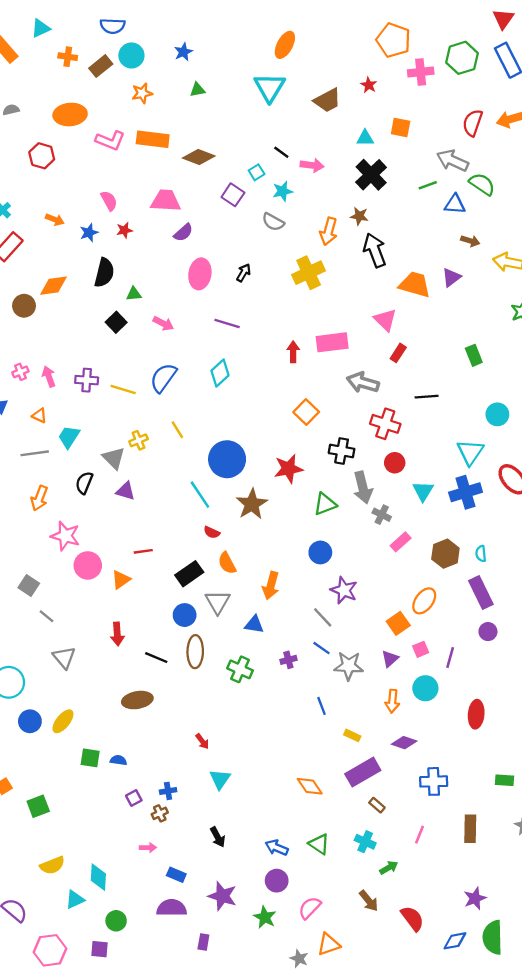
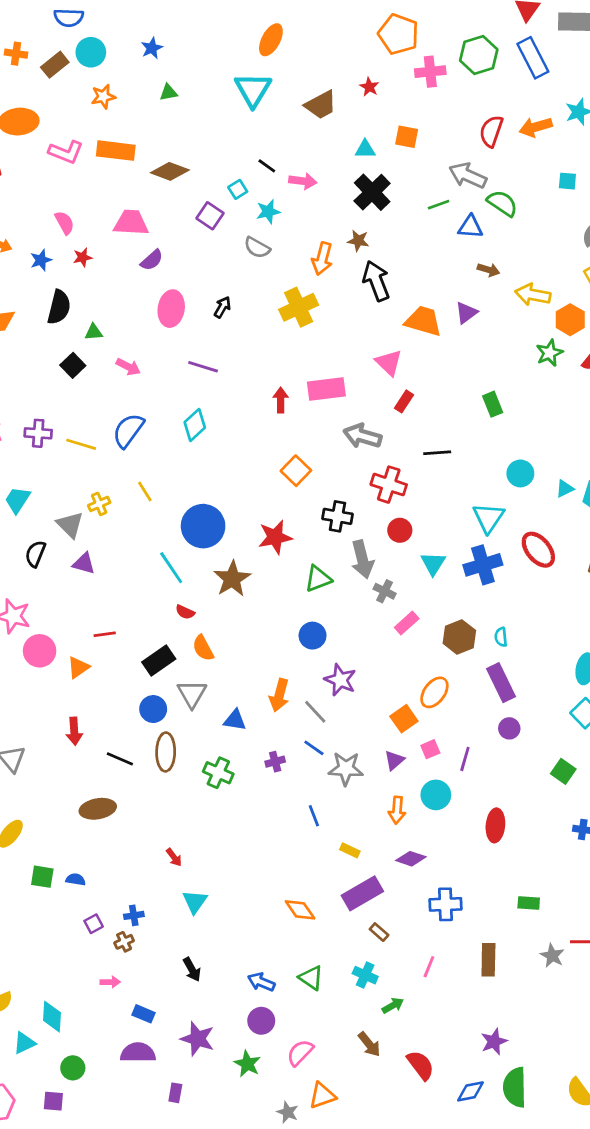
orange arrow: (271, 586) -> (279, 695), moved

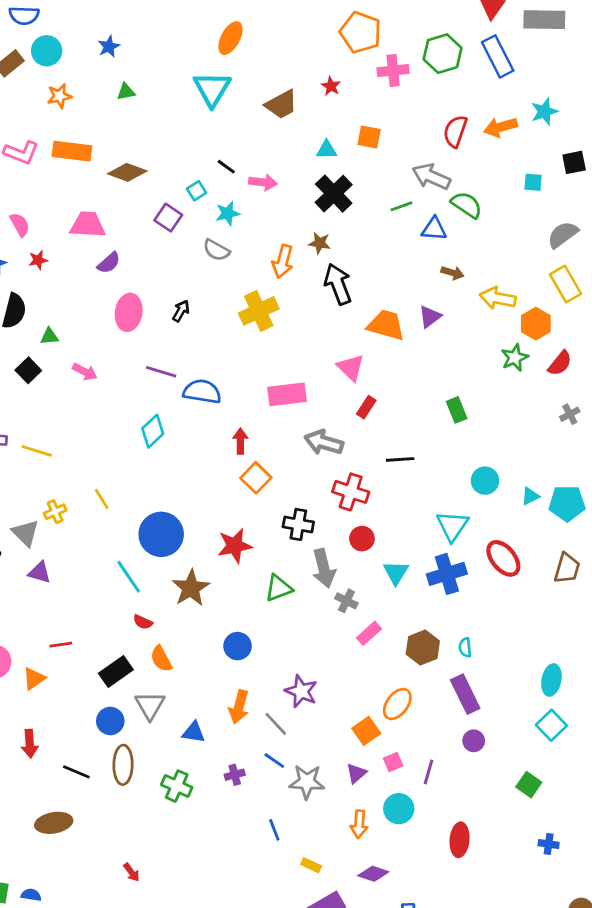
red arrow: (281, 400) -> (240, 441), moved
blue semicircle: (128, 430) -> (202, 392), moved, turned 63
blue circle: (313, 636) -> (238, 646), moved

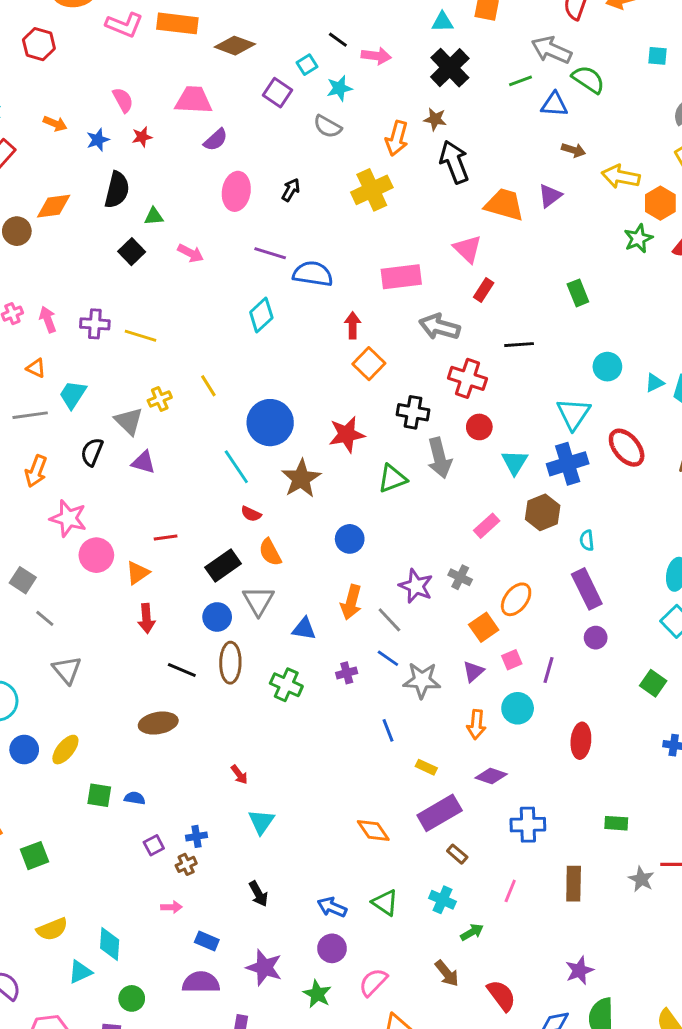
gray cross: (346, 601) -> (460, 577), moved
brown hexagon: (423, 647) -> (543, 512), moved
red arrow: (30, 744) -> (146, 618), moved

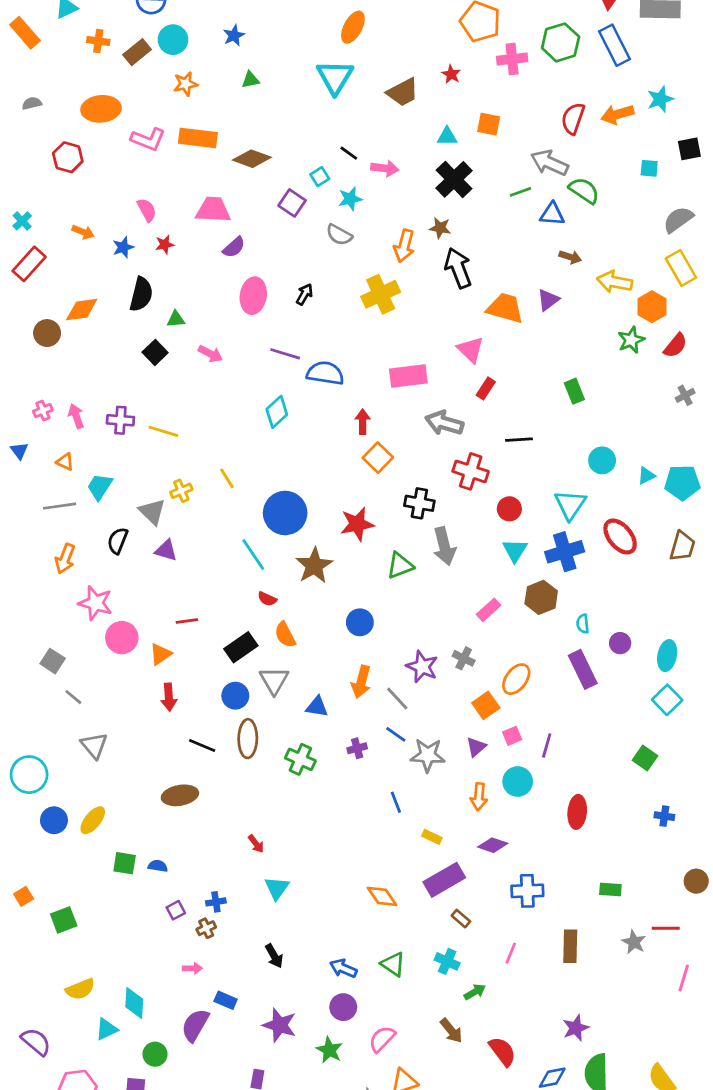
red circle: (479, 427) -> (509, 509), moved
purple circle: (596, 638) -> (620, 643), moved
purple semicircle: (201, 982) -> (195, 1025), moved, turned -60

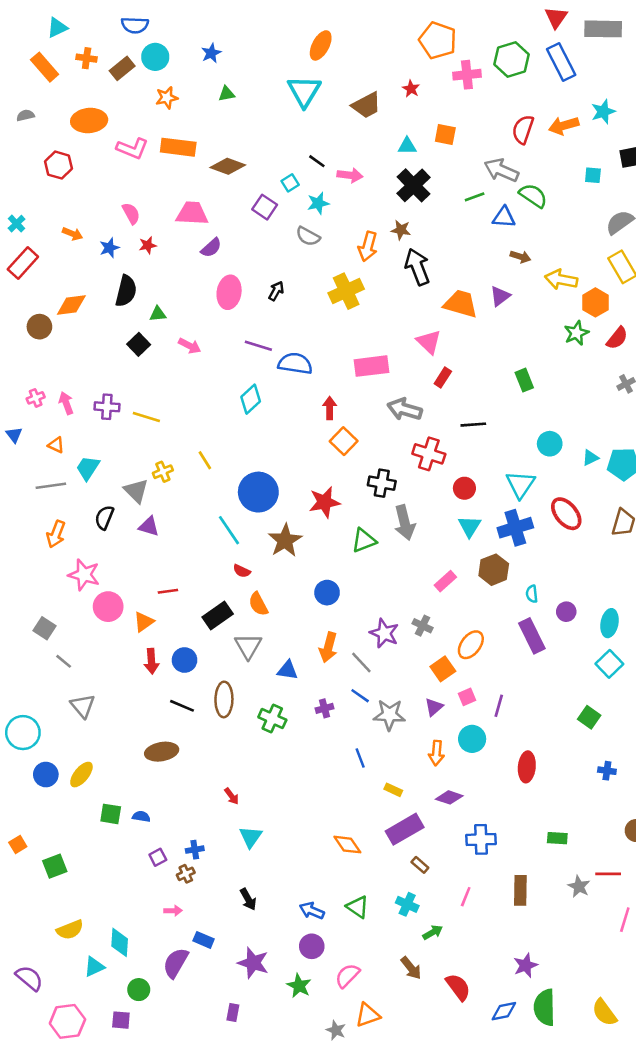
orange rectangle: (25, 33) -> (45, 67), moved
blue circle: (235, 696) -> (185, 660), moved

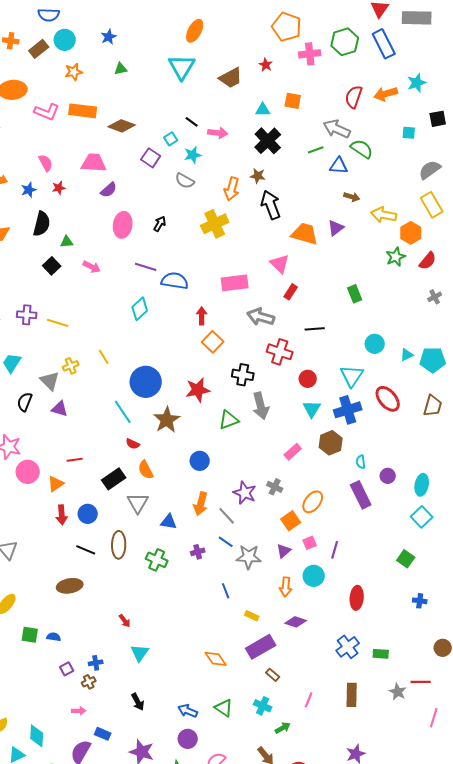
blue cross: (481, 839) -> (348, 647), moved, turned -35

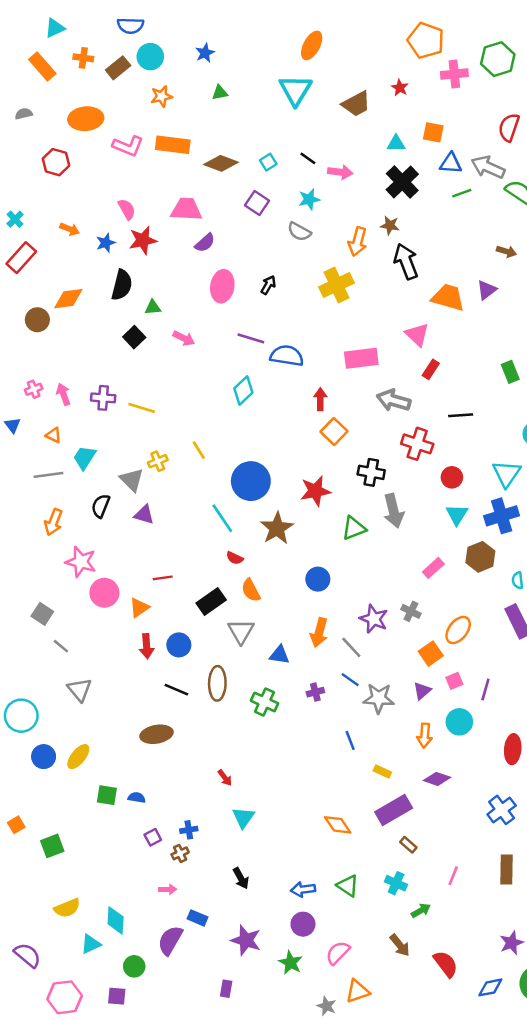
cyan square: (171, 139) -> (268, 162), moved
blue triangle: (339, 166) -> (451, 163), moved
red star: (59, 188) -> (143, 240), size x1.6
blue arrow: (188, 711) -> (303, 889), turned -30

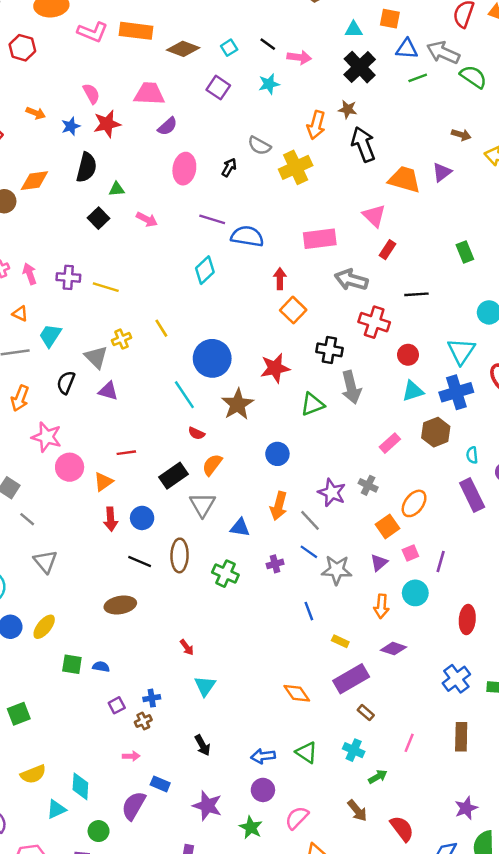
gray semicircle: (299, 232) -> (259, 146), moved
cyan triangle: (457, 515) -> (413, 391), turned 40
orange semicircle: (251, 590) -> (212, 465), turned 65

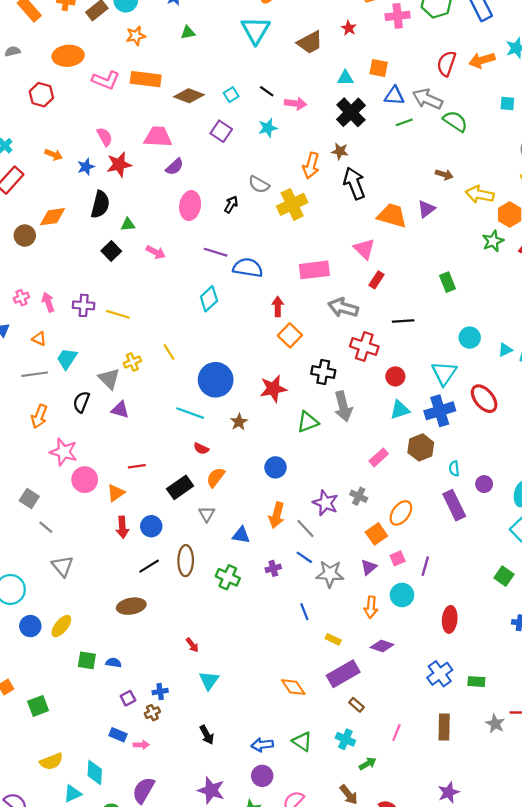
cyan line: (184, 395) -> (190, 413), turned -36
brown star: (238, 404) -> (239, 422), size x0.6
gray triangle: (202, 505) -> (207, 514), size x0.7
black line: (140, 561) -> (149, 566), turned -55
blue rectangle: (160, 784) -> (118, 735), moved

